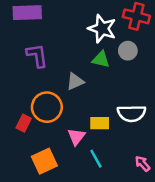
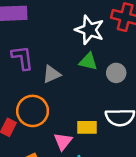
gray circle: (128, 51) -> (116, 73), moved
gray triangle: (75, 81) -> (52, 74), moved

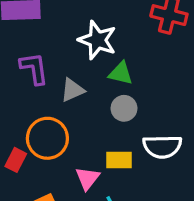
white star: (90, 30) -> (97, 40), moved
gray circle: (116, 73) -> (124, 108), moved

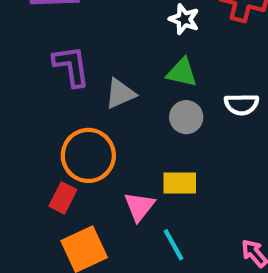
white star: (97, 40) -> (184, 19), moved, size x0.6
white semicircle: (162, 147) -> (242, 104), moved, size x0.7
red rectangle: (16, 160) -> (63, 198), moved

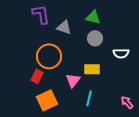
gray triangle: (120, 94) -> (64, 27), turned 42
white semicircle: (242, 104) -> (121, 53), moved
cyan line: (173, 245) -> (89, 98), turned 42

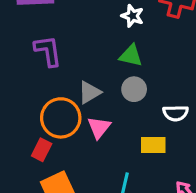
gray triangle: (64, 27) -> (89, 92), moved, turned -49
yellow rectangle: (92, 69) -> (153, 145), moved
pink triangle: (73, 80) -> (99, 127), moved

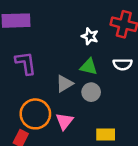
gray triangle: (89, 92) -> (64, 84), moved
white semicircle: (176, 113) -> (123, 64), moved

